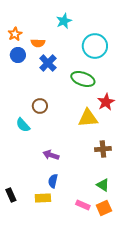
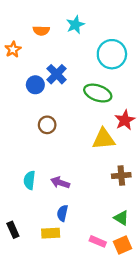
orange star: (15, 34) -> (13, 49), moved
orange semicircle: (38, 43) -> (41, 31), moved
blue circle: (18, 55) -> (35, 85), moved
cyan semicircle: (23, 125) -> (29, 180), moved, turned 49

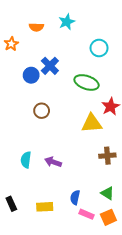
cyan circle: (112, 54) -> (99, 48), size x0.7
blue semicircle: (62, 213) -> (75, 197), moved

